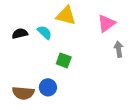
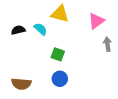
blue circle: (48, 87) -> (60, 79), moved

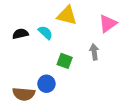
gray arrow: (107, 44) -> (94, 52), moved
blue circle: (60, 79) -> (46, 84), moved

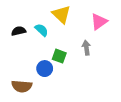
yellow triangle: (67, 16) -> (61, 14), turned 30
blue circle: (46, 84) -> (45, 69), moved

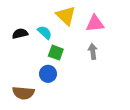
pink triangle: (99, 22) -> (95, 23), moved, turned 30
green square: (59, 56) -> (56, 53), moved

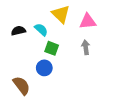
brown semicircle: (23, 93) -> (21, 86), turned -132

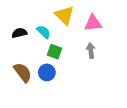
brown semicircle: (21, 86) -> (23, 72), moved

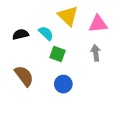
blue circle: (47, 72) -> (63, 84), moved

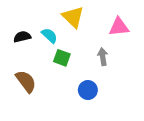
pink triangle: (98, 24) -> (119, 27), moved
blue circle: (63, 84) -> (88, 90), moved

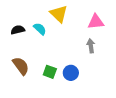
gray arrow: (103, 57) -> (91, 46), moved
green square: (62, 58) -> (50, 72), moved

